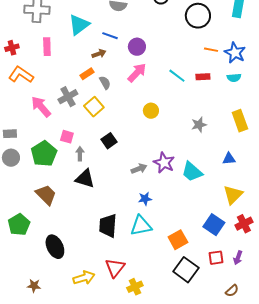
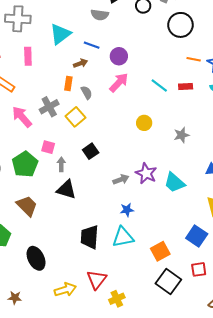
orange rectangle: (87, 74) -> (68, 84), turned -48
yellow circle: (151, 111) -> (144, 123), moved

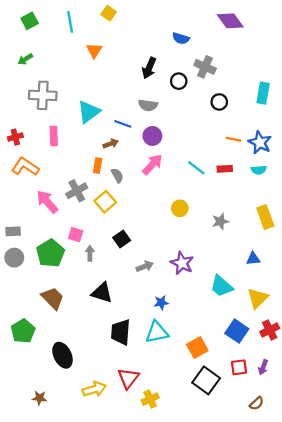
gray semicircle: (100, 15) -> (148, 105), moved
black circle: (180, 25) -> (219, 102), size x0.6
gray arrow: (121, 179) -> (145, 266), moved
cyan trapezoid: (174, 183) -> (221, 286), moved
black triangle: (66, 190) -> (102, 293), moved

